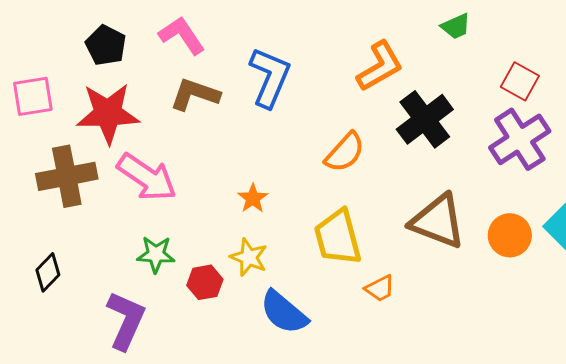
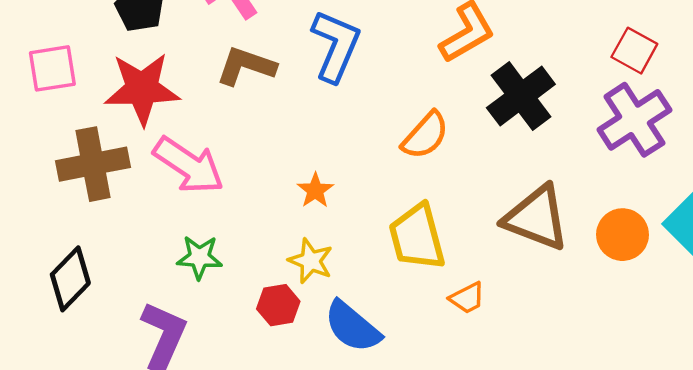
black diamond: (48, 272) -> (70, 279), size x1.4
red hexagon: (205, 282) -> (278, 305), moved

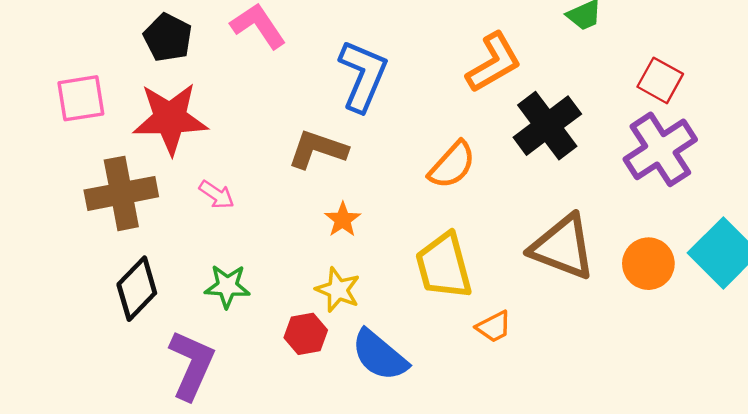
brown L-shape: (246, 66) -> (318, 149), moved
pink arrow: (189, 165) -> (217, 195), size x0.5
black diamond: (70, 279) -> (137, 289), moved

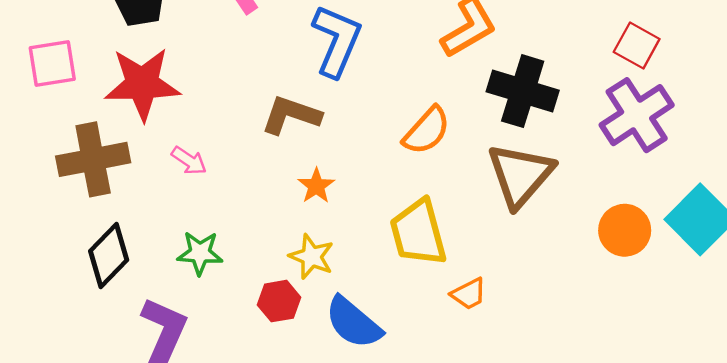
black cross: (547, 126) -> (523, 91), turned -36
brown triangle: (563, 247) -> (520, 175), moved, turned 50

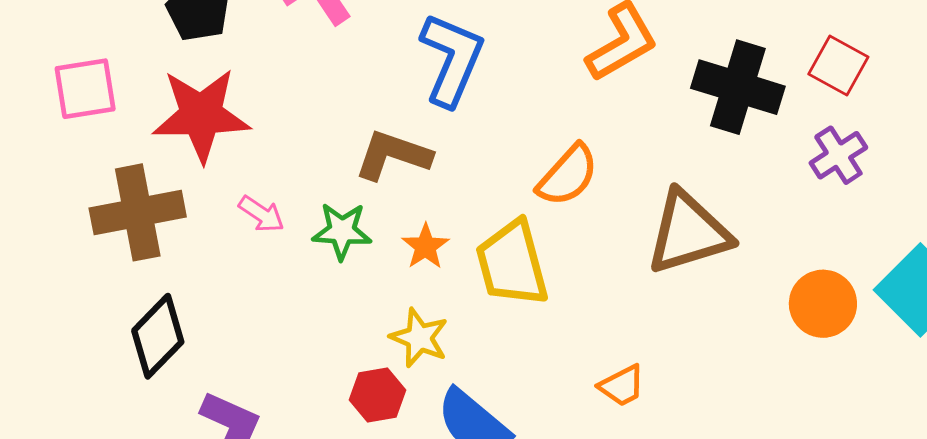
black cross: (523, 91) -> (738, 87), moved
purple cross: (637, 115) -> (838, 155), size x0.6
brown triangle: (520, 175) -> (688, 233), turned 32
yellow trapezoid: (418, 233) -> (512, 264), moved
green star: (200, 253) -> (342, 231), moved

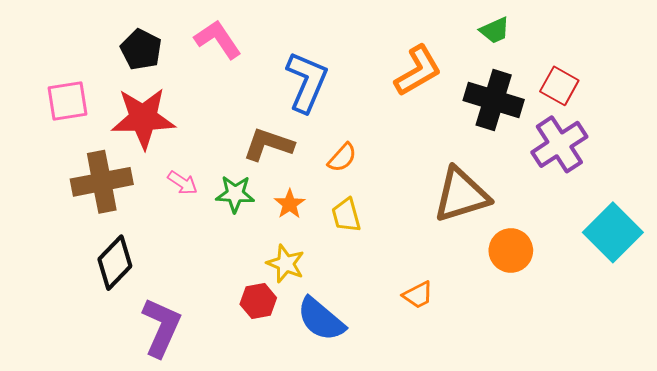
purple cross: (838, 155) -> (559, 144), size x1.5
orange semicircle: (568, 175) -> (342, 158), moved, size x0.7
yellow trapezoid: (512, 264) -> (346, 215), size x0.6
orange circle: (823, 304) -> (511, 250), moved

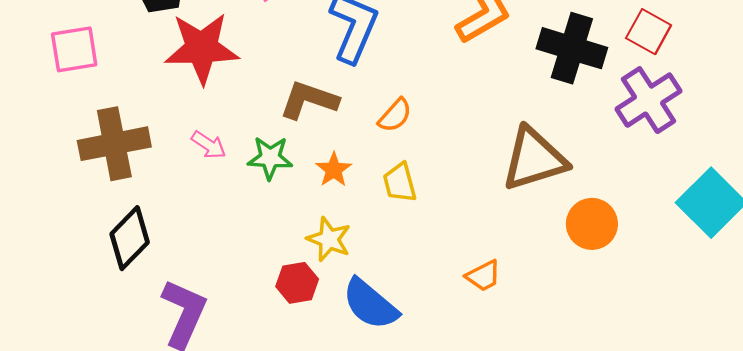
red star: (143, 118) -> (202, 48), moved

